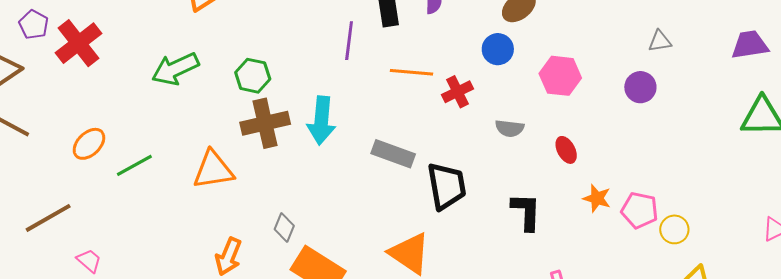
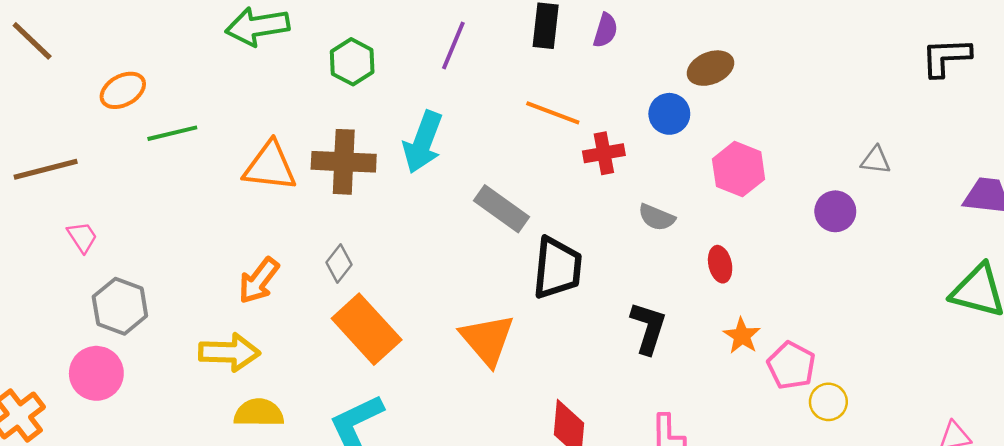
purple line: (349, 41) -> (453, 45), moved
brown cross: (265, 123) -> (344, 162), moved

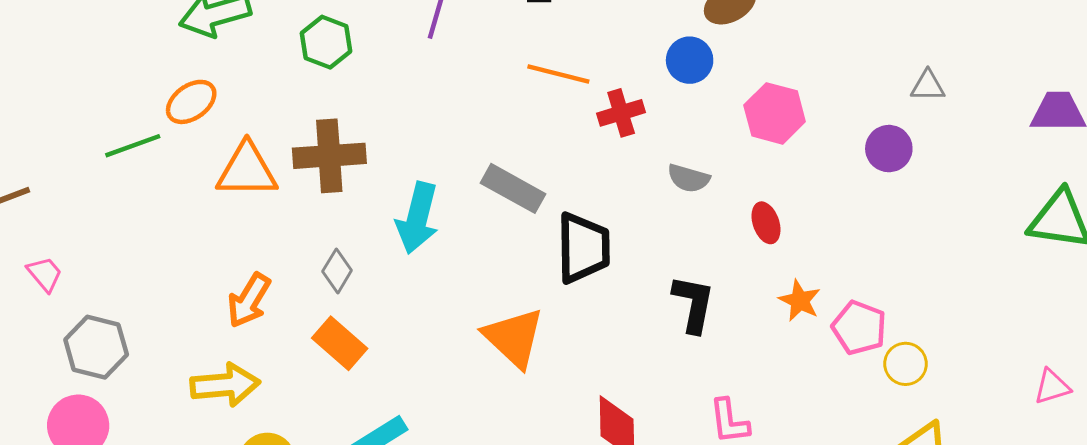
orange ellipse: (123, 90) -> (191, 102), moved
cyan arrow: (423, 142) -> (417, 218), moved
orange rectangle: (367, 329) -> (340, 343), moved, size x0.7

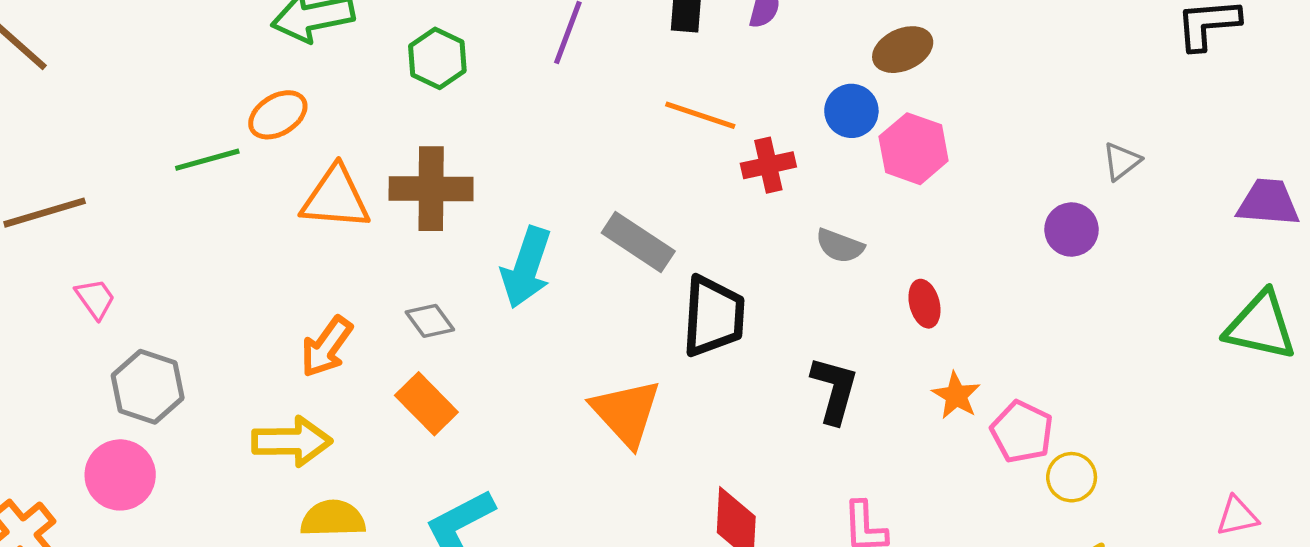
gray triangle: (928, 86) -> (1121, 161), turned -42
pink hexagon: (775, 113) -> (914, 149), moved
gray diamond: (337, 271) -> (430, 321), turned -72

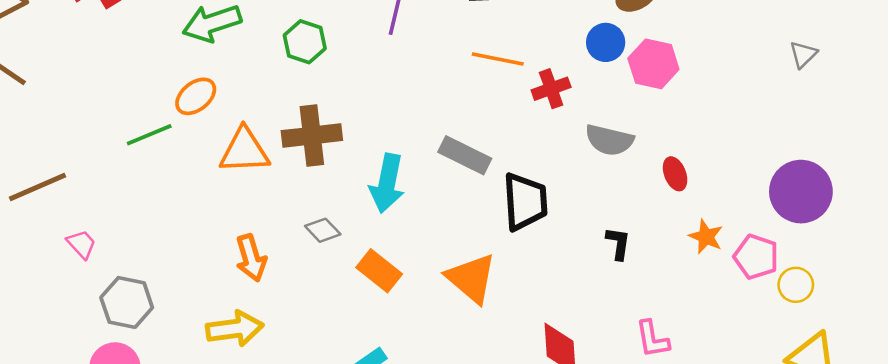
purple circle: (1071, 230) -> (801, 192), moved, size x1.6
gray semicircle: (840, 246) -> (609, 140), size x1.4
orange arrow: (326, 347) -> (251, 258), turned -45
black L-shape: (834, 390) -> (618, 243), size x0.7
orange rectangle: (426, 404) -> (379, 271), moved

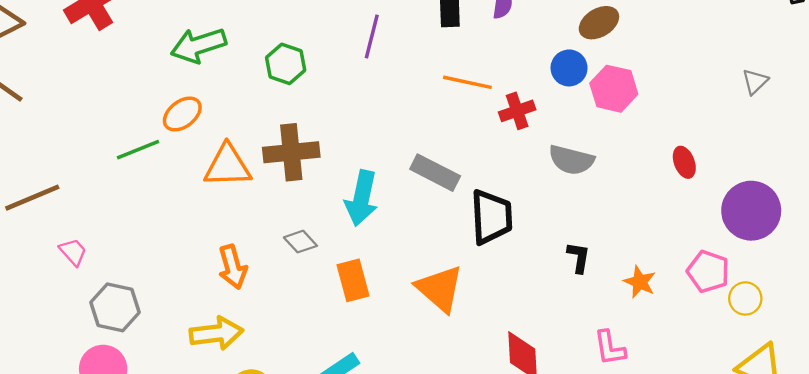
red ellipse: (675, 174) -> (684, 162), moved
orange star: (706, 237) -> (640, 282), moved
orange rectangle: (379, 271) -> (353, 280), turned 36

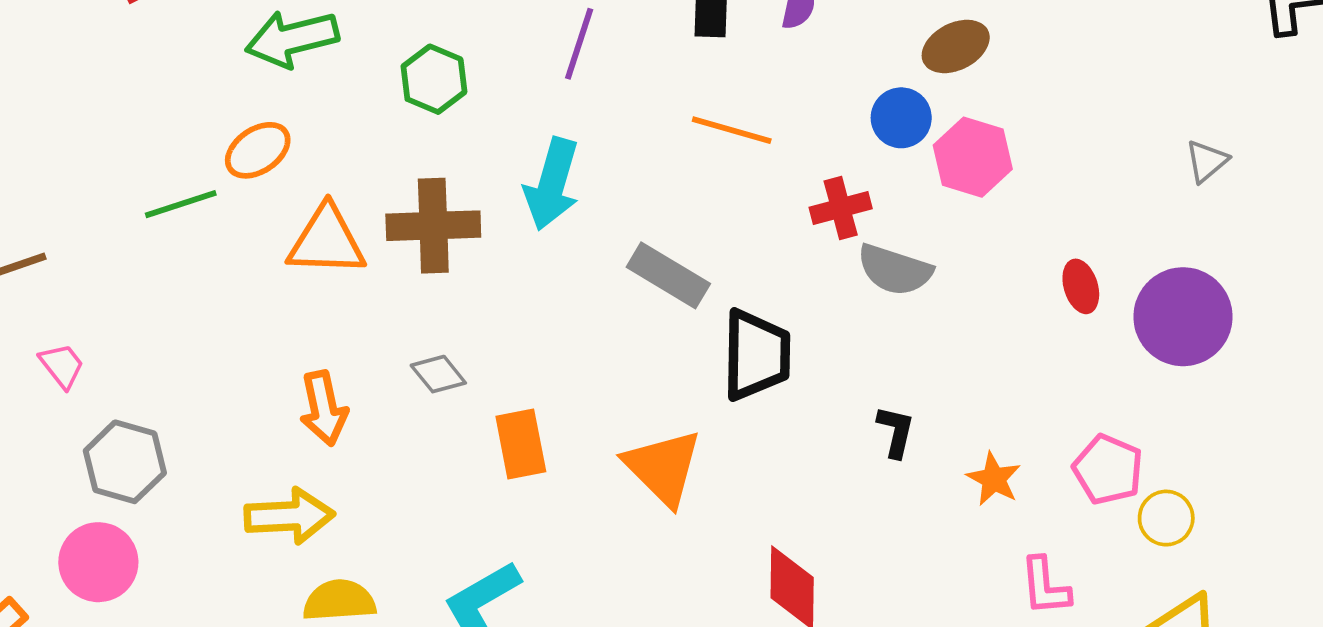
red cross: (517, 111) -> (841, 208), moved
cyan arrow: (362, 198) -> (552, 184), moved
purple circle: (751, 211) -> (1183, 317), moved
pink L-shape: (610, 348) -> (1045, 586), moved

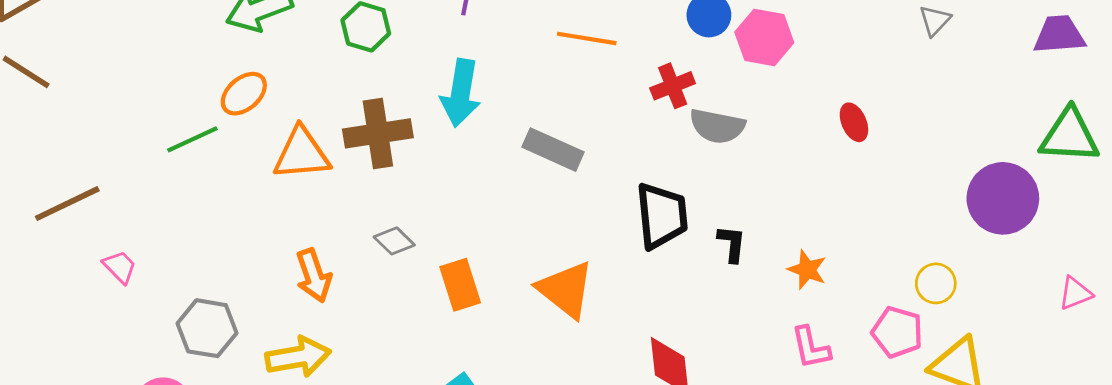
purple circle: (1183, 317) -> (1003, 198), moved
black trapezoid: (756, 355) -> (662, 216), moved
gray hexagon: (125, 462) -> (207, 328), moved
pink pentagon: (1108, 469) -> (897, 332), moved
pink L-shape: (1045, 586) -> (811, 348), moved

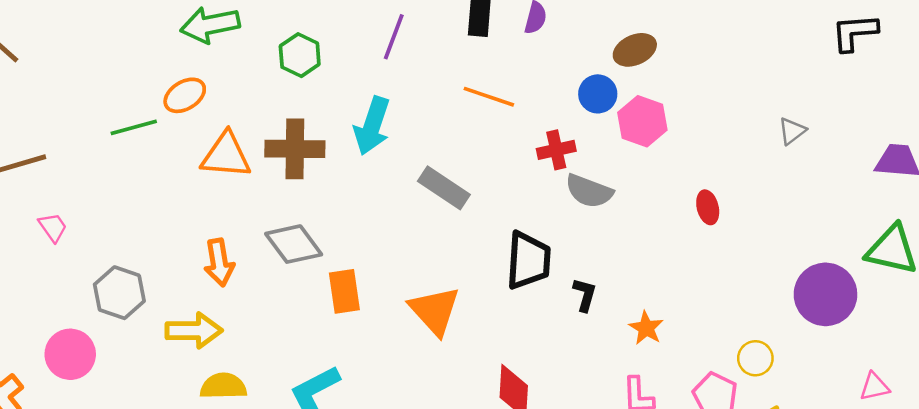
gray diamond: (394, 241) -> (294, 244), size x1.6

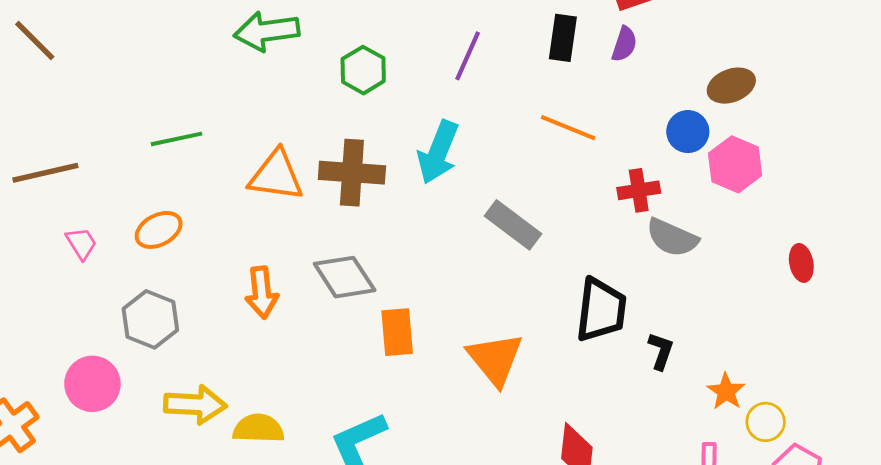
orange ellipse: (185, 95) -> (159, 230), moved
yellow arrow: (194, 330) -> (195, 405), moved
yellow circle: (755, 358) -> (766, 422), moved

